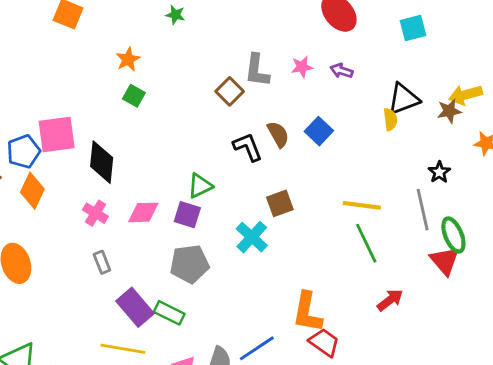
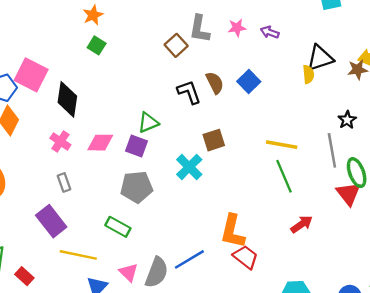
pink square: (57, 135) -> (31, 75), turned 32
purple rectangle: (135, 307) -> (51, 221), moved

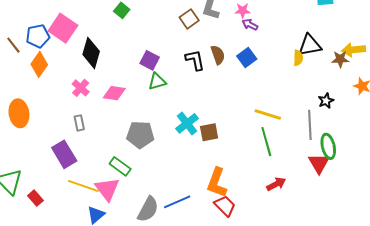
purple arrow: (270, 32) -> (250, 25), moved
brown square: (214, 140) -> (209, 132), moved
purple square: (137, 146) -> (150, 60), moved
pink triangle: (129, 272) -> (107, 189), moved, size x1.5

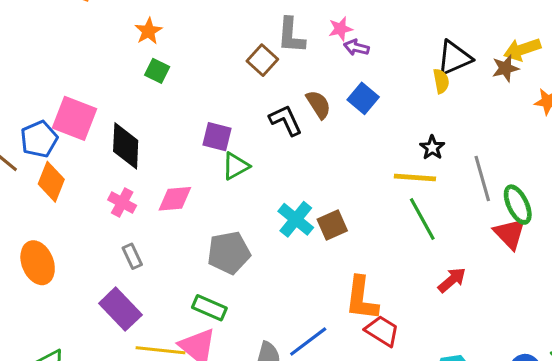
black star: (326, 101) -> (432, 148), moved

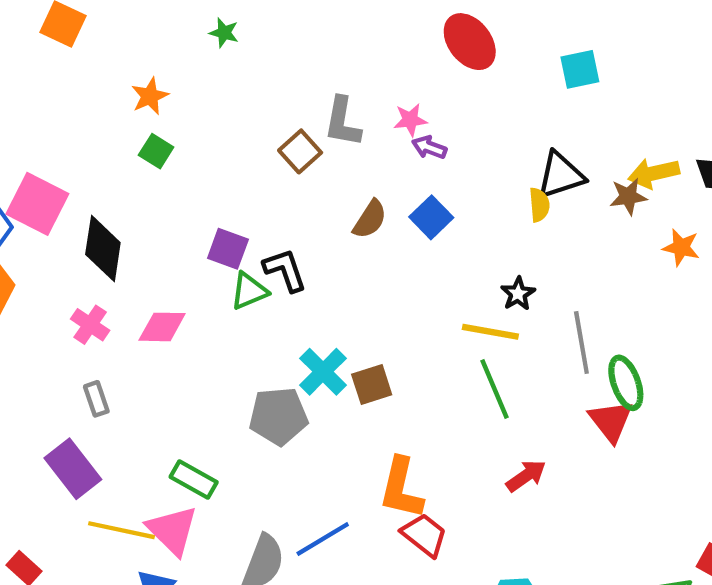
brown semicircle: (318, 104) -> (370, 219), turned 60
black L-shape: (286, 120) -> (285, 270), moved
gray pentagon: (229, 253) -> (278, 416), moved

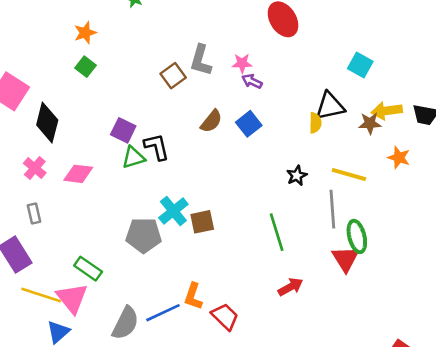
cyan square: (580, 69) -> (360, 65), moved, turned 35
yellow line: (490, 332) -> (349, 174), moved
orange L-shape: (401, 488) -> (193, 296), moved, size x0.7

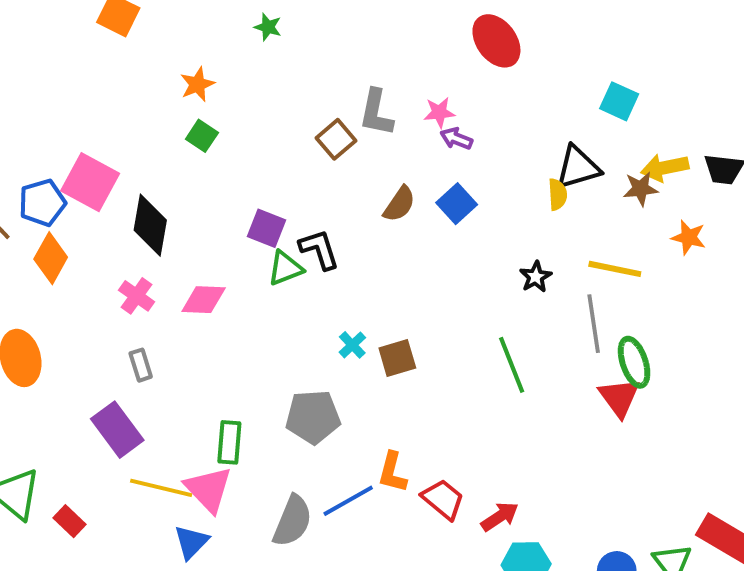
cyan cross: (173, 211) -> (352, 345), size x0.6
gray pentagon: (144, 235) -> (313, 417), moved
green rectangle: (88, 269) -> (229, 442), turned 64
red arrow: (290, 287) -> (500, 517), moved

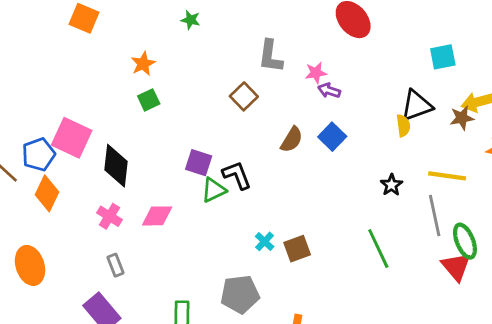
cyan square: (619, 101) -> (443, 57), turned -32
gray L-shape: (376, 113) -> (270, 56), moved
green square: (202, 136) -> (149, 100), turned 35

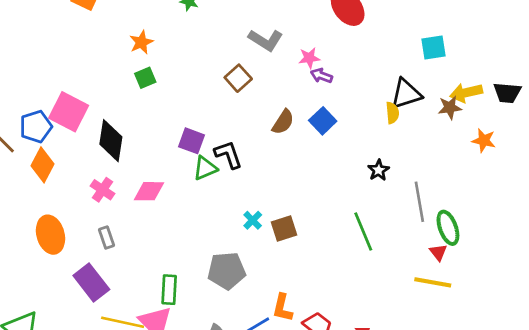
gray L-shape: (270, 56) -> (266, 40), turned -68
yellow line: (447, 176) -> (433, 282), moved
orange ellipse: (30, 265) -> (50, 235), moved
red triangle: (456, 267) -> (438, 252), size x0.6

